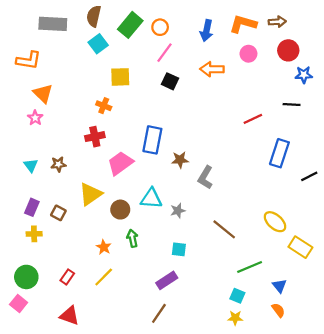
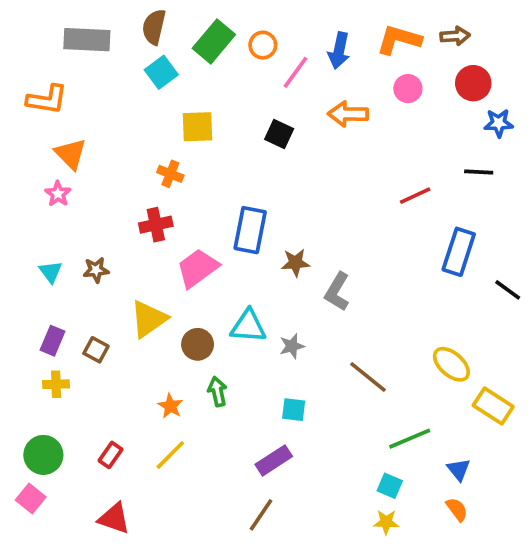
pink line: (164, 53) -> (295, 72), moved
black line: (309, 176) -> (508, 290), turned 63

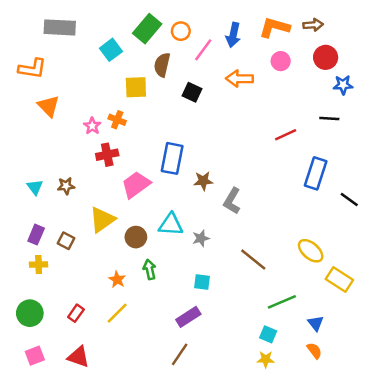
brown semicircle: (154, 27) -> (162, 65), moved
pink star: (58, 194) -> (92, 126), moved
pink square: (31, 498) -> (35, 356), moved, turned 30

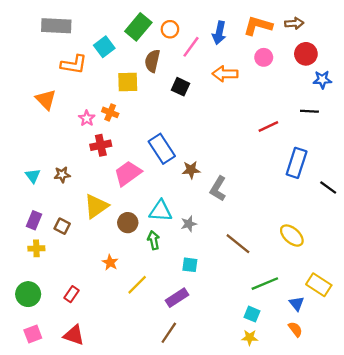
orange L-shape: (32, 69) -> (74, 64), moved
blue rectangle: (172, 158) -> (162, 149), turned -44
green arrow: (150, 269) -> (154, 240), moved
yellow rectangle: (339, 279) -> (319, 285), moved
yellow line: (117, 313) -> (137, 285), moved

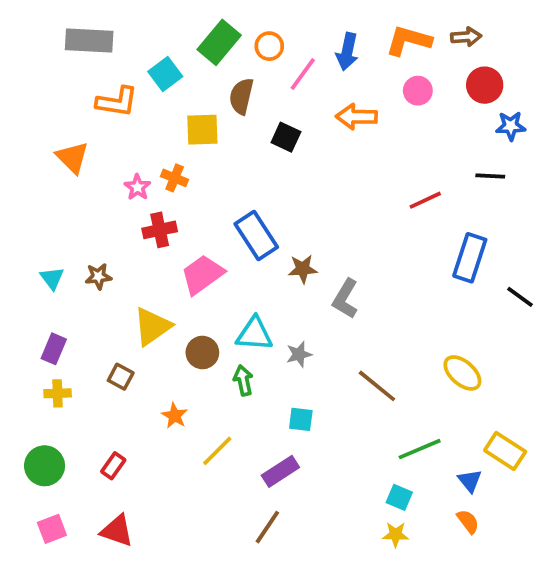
brown square: (62, 226) -> (121, 377), moved

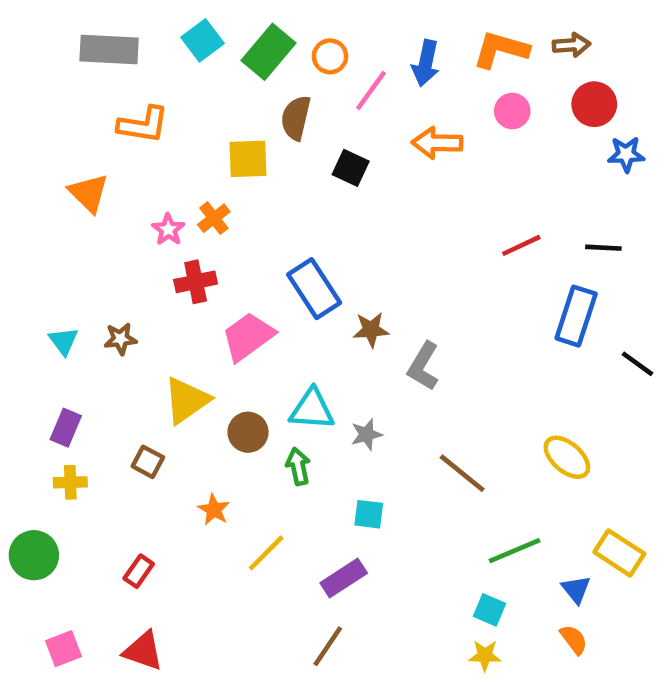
cyan square: (165, 74) -> (202, 40), moved
black line: (490, 176) -> (603, 248), moved
orange cross: (175, 178) -> (214, 218), turned 30
green circle: (45, 466) -> (34, 555), moved

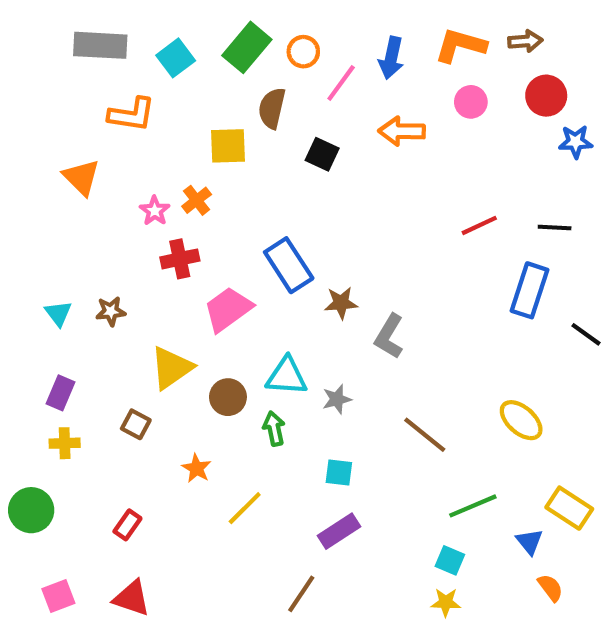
cyan square: (202, 40) -> (176, 58), moved
purple rectangle: (344, 578) -> (339, 531), moved
orange semicircle: (574, 639) -> (550, 588), moved

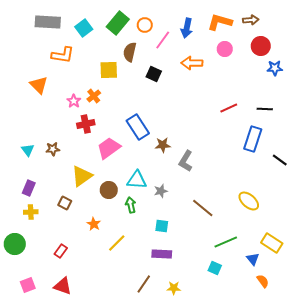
purple rectangle: (339, 531) -> (162, 254), turned 36
yellow star: (446, 602) -> (174, 288), moved

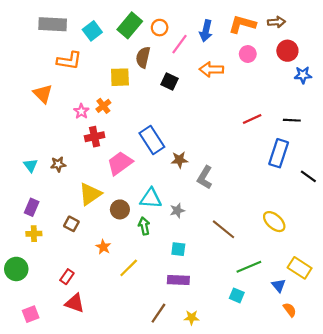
red triangle: (63, 286) -> (75, 303), moved

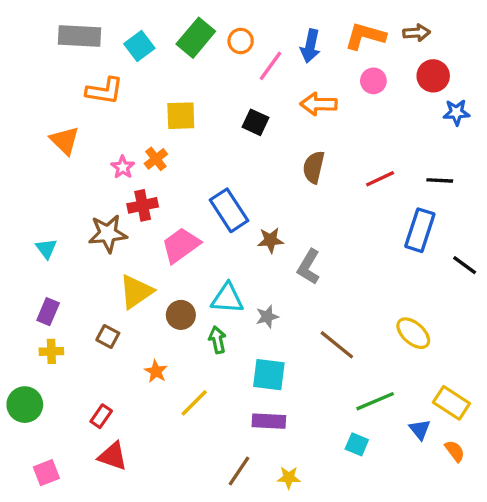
brown semicircle: (143, 57) -> (314, 167), moved
brown star: (58, 164) -> (108, 234), moved, size x1.6
cyan square: (178, 249) -> (269, 375), size x1.5
orange semicircle: (290, 310) -> (455, 451), moved

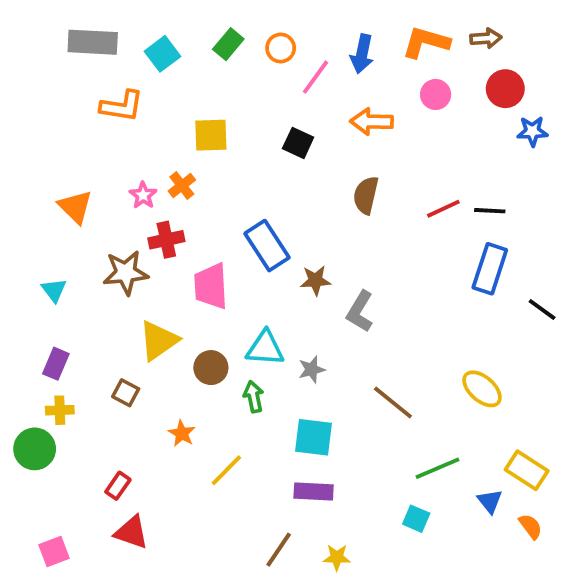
green rectangle: (196, 38) -> (228, 44), size x0.7
orange triangle: (65, 141) -> (75, 207), moved
black line: (440, 180) -> (490, 211), moved
pink trapezoid: (181, 245) -> (211, 286), turned -57
green circle: (25, 405) -> (35, 449), moved

